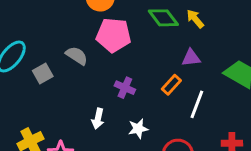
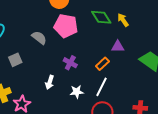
gray square: (43, 73) -> (15, 60), moved
white line: (197, 104) -> (102, 87), moved

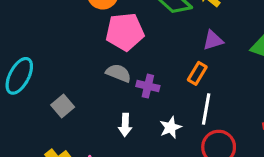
gray semicircle: (39, 38) -> (118, 73), moved

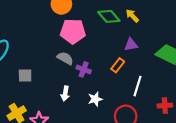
gray square: (63, 106) -> (25, 75), turned 32
white line: (206, 109) -> (138, 86), moved

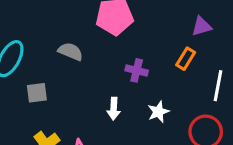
gray semicircle: (65, 58) -> (71, 51), moved
gray square: (25, 75) -> (37, 93), moved

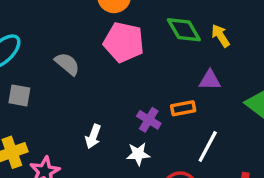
orange rectangle: (186, 59) -> (183, 108), turned 30
purple cross: (137, 70) -> (149, 120), moved

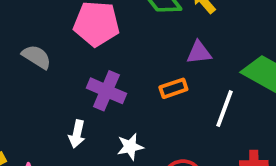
purple cross: (149, 120) -> (106, 91), moved, size x1.4
white line: (208, 146) -> (225, 109), moved

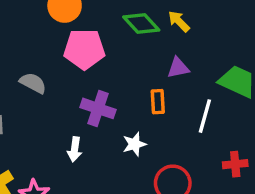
orange rectangle: (173, 88) -> (158, 102), turned -70
white star: (130, 147) -> (134, 144), moved

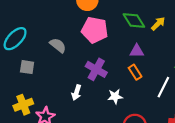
yellow arrow: (179, 21) -> (158, 24), turned 80
purple triangle: (178, 68) -> (137, 51), moved
orange rectangle: (158, 102) -> (135, 72), turned -40

